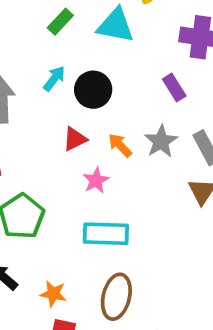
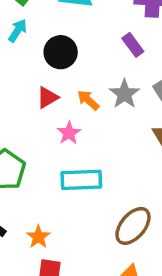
cyan arrow: (54, 79) -> (18, 31), moved
orange star: (53, 294) -> (38, 237), turned 30
brown ellipse: (116, 297) -> (133, 226), moved, turned 30

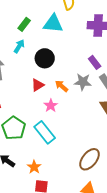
purple rectangle: (133, 45) -> (95, 62), moved
gray star: (124, 94) -> (83, 82), turned -30
cyan rectangle: (81, 180) -> (45, 132), moved, turned 55

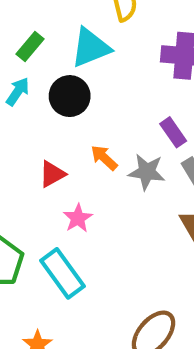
cyan triangle: (53, 24) -> (91, 48), turned -30
black circle: (45, 58) -> (70, 96), moved
orange arrow: (62, 86) -> (104, 158), moved

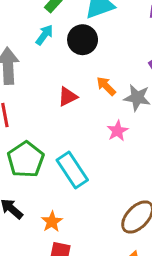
pink star: (78, 218) -> (117, 131), moved

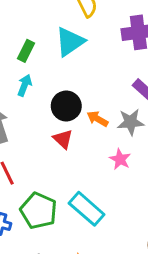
black circle: (83, 40) -> (66, 106), moved
red triangle: (68, 97) -> (63, 139), turned -35

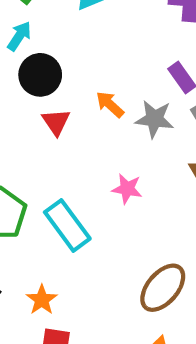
black circle: (66, 106) -> (40, 75), moved
pink star: (120, 159) -> (127, 189), moved, turned -30

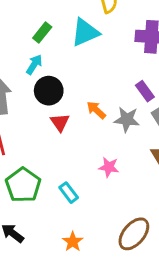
cyan rectangle: (67, 225) -> (69, 193), size x0.6
orange star: (42, 300) -> (73, 242), moved

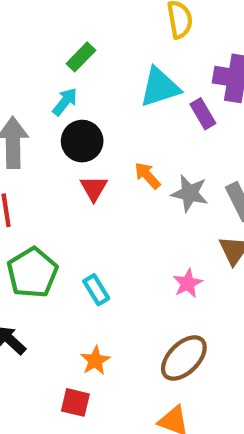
cyan triangle: (85, 32) -> (160, 87), moved
purple rectangle: (145, 91) -> (203, 114), moved
pink star: (109, 167) -> (188, 283), moved, turned 30

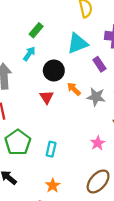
purple rectangle: (203, 114) -> (99, 64), moved
black circle: (82, 141) -> (54, 70), moved
cyan rectangle: (96, 290) -> (51, 149), turned 48

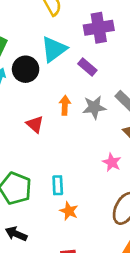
black circle: (54, 70) -> (26, 69), moved
orange arrow: (74, 89) -> (65, 105), turned 64
orange star: (53, 185) -> (69, 211), moved

